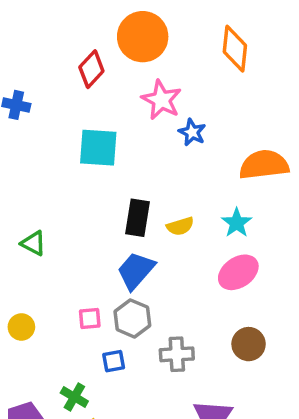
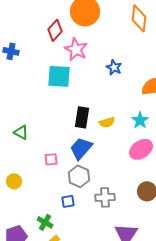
pink star: (161, 100) -> (76, 49), moved
pink square: (90, 318) -> (51, 159), moved

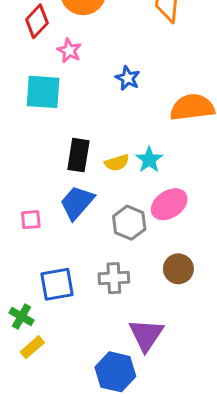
pink star: (76, 49) -> (69, 50), size x0.7
cyan star: (140, 120) -> (149, 160), moved
gray hexagon: (79, 176) -> (129, 223), moved
blue square: (68, 201) -> (57, 284), size x1.6

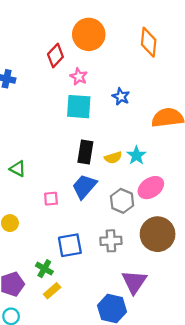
cyan square: (43, 92) -> (79, 107), moved
brown circle: (178, 269) -> (158, 234), size x1.6

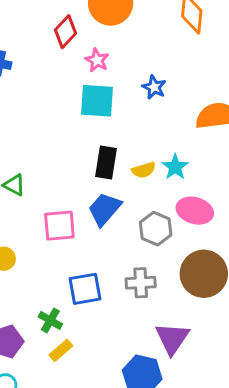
pink ellipse: (151, 188) -> (195, 211), turned 50
pink square: (51, 199) -> (59, 226), size x1.6

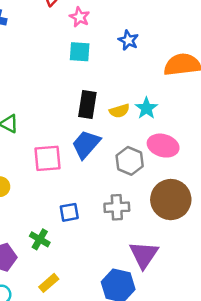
cyan square: (97, 101) -> (80, 52), size x0.7
blue square: (85, 289) -> (69, 212), size x0.7
yellow rectangle: (61, 350) -> (49, 283), moved

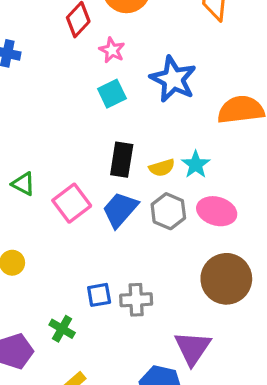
blue star: (128, 40) -> (173, 79), size x1.8
cyan square: (80, 52) -> (112, 94), turned -30
pink square: (47, 158) -> (72, 203), moved, turned -32
gray hexagon: (130, 161) -> (168, 211), moved
gray cross: (117, 207) -> (136, 300), moved

